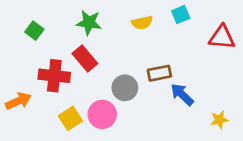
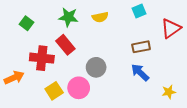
yellow semicircle: (142, 23) -> (100, 17), moved
red triangle: (222, 37) -> (171, 28), turned -40
brown rectangle: (159, 73) -> (141, 47), moved

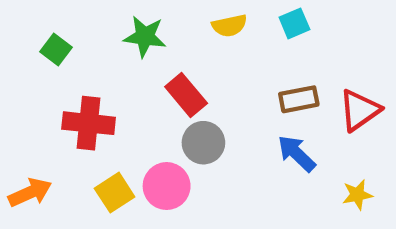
yellow semicircle: (100, 17) -> (229, 26), moved
red triangle: (171, 28) -> (359, 110), moved
red rectangle: (65, 45) -> (186, 95), moved
orange arrow: (14, 78) -> (30, 193), moved

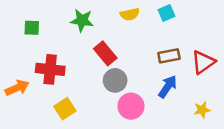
green square: (56, 49) -> (32, 28), turned -35
blue arrow: (297, 154) -> (168, 87), turned 80
pink circle: (167, 186) -> (131, 106), moved
orange arrow: (30, 193) -> (17, 88), moved

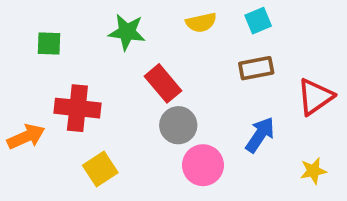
brown rectangle: (169, 56) -> (256, 68), moved

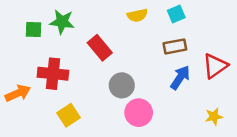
green star: (127, 32) -> (62, 22), moved
red rectangle: (163, 83) -> (100, 48), moved
blue arrow: (260, 135) -> (180, 78), moved

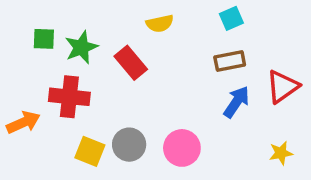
yellow semicircle: (137, 15) -> (160, 23), moved
green star: (62, 22) -> (81, 47), moved, turned -30
gray circle: (122, 85) -> (129, 145), moved
yellow square: (69, 115) -> (90, 151), turned -35

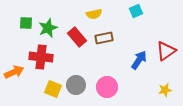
brown rectangle: (230, 61) -> (104, 38), moved

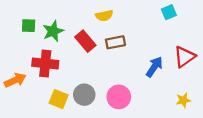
cyan square: (136, 11) -> (169, 12), moved

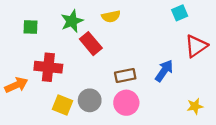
green star: (53, 31) -> (72, 21), moved
brown rectangle: (115, 42) -> (125, 76), moved
red triangle: (184, 57) -> (196, 46), moved

